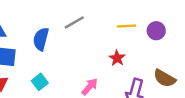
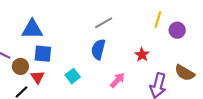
yellow line: (126, 26) -> (158, 20), moved, turned -70
blue semicircle: (41, 39) -> (98, 49), moved

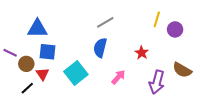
cyan square: (73, 76) -> (76, 73), size x1.6

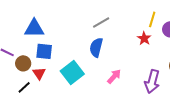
red star: (142, 53) -> (144, 38), moved

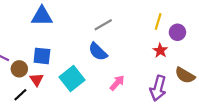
blue triangle: (34, 28) -> (42, 16), moved
red star: (144, 38) -> (160, 51), moved
blue semicircle: (96, 47) -> (98, 52), turned -60

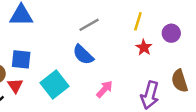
yellow line: (158, 22) -> (138, 21), moved
red star: (160, 51) -> (144, 47), moved
brown semicircle: (185, 75) -> (180, 81), turned 42

